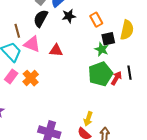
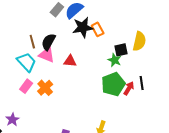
black star: (69, 16) -> (83, 27), size x1.5
black semicircle: (41, 18) -> (48, 42), moved
orange rectangle: (96, 20) -> (98, 29), moved

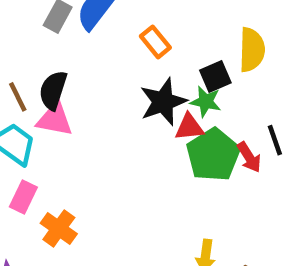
black star: (83, 27) -> (163, 102), moved
red triangle: (70, 61) -> (189, 127), moved
orange cross: (45, 88) -> (59, 228), moved
red arrow: (129, 88) -> (249, 157), turned 128

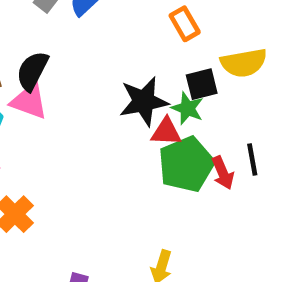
orange rectangle: (155, 42) -> (185, 24), moved
yellow semicircle: (252, 50) -> (244, 63), turned 69

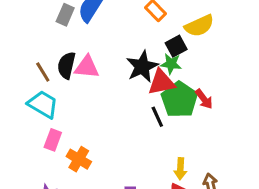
pink triangle: (29, 101) -> (87, 67), moved
red triangle: (166, 132) -> (161, 82), size x1.4
black line: (252, 160) -> (157, 117), moved

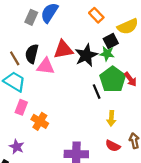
pink triangle: (87, 67) -> (46, 66), moved
red triangle: (161, 82) -> (63, 50), moved
yellow arrow: (180, 169) -> (111, 118), moved

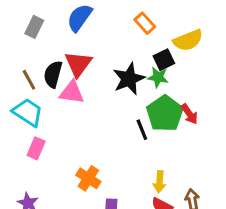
gray rectangle: (31, 17) -> (34, 27), moved
red triangle: (63, 50) -> (78, 64), moved, turned -45
yellow arrow: (111, 118) -> (160, 182), moved
orange cross: (40, 121) -> (88, 178), moved

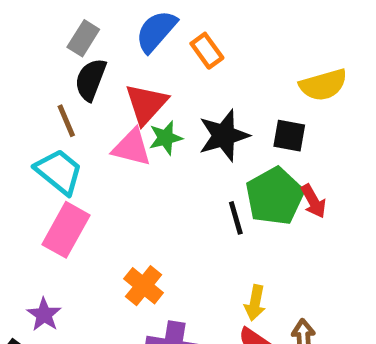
orange rectangle: (145, 23) -> (207, 51), moved
black square: (164, 60) -> (289, 136), moved, turned 30
black semicircle: (53, 74) -> (91, 80), moved
green star: (158, 77) -> (166, 138), moved, turned -30
pink rectangle: (36, 148) -> (66, 230), size x1.5

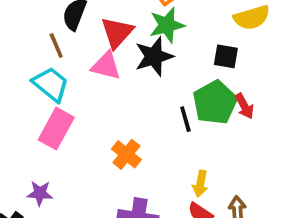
black star: (224, 136) -> (154, 56), moved
green star: (166, 138) -> (167, 25), moved, size x1.4
orange cross: (144, 286) -> (126, 154), moved
purple star: (44, 315) -> (40, 193), turned -30

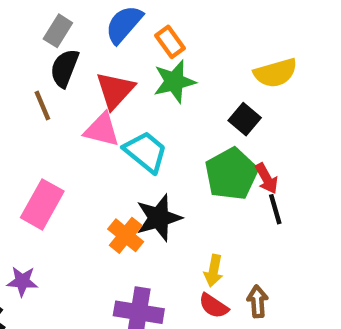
black star: (154, 56) -> (159, 218), moved
black square: (226, 56) -> (245, 119), turned 30
cyan trapezoid: (51, 84) -> (146, 152), moved
black line: (185, 119) -> (275, 209), moved

